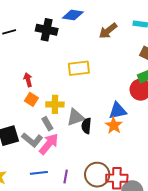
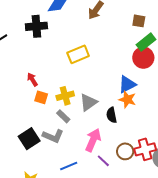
black semicircle: (86, 126) -> (112, 115), moved
pink arrow: (49, 144) -> (93, 140), moved
brown circle: (97, 175) -> (125, 151), size x0.7
purple line: (66, 176) -> (103, 161), moved, turned -40

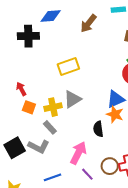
gray triangle: (88, 102) -> (72, 99), moved

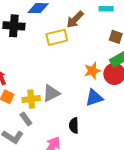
yellow rectangle: (68, 66) -> (57, 37), moved
orange star: (115, 114) -> (92, 71), moved, turned 30

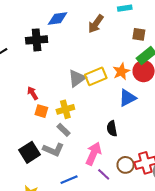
yellow rectangle: (57, 37) -> (96, 76), moved
gray triangle: (51, 93) -> (77, 78), moved

